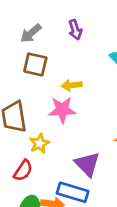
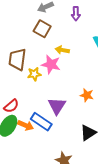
yellow star: (39, 143) -> (34, 74), moved
red semicircle: (23, 170) -> (11, 106), moved

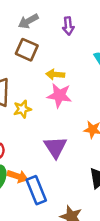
pink star: (51, 64) -> (59, 95), moved
blue rectangle: (41, 122) -> (36, 190), moved, turned 40

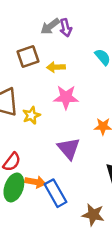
gray arrow: (28, 21) -> (50, 26), moved
brown square: (27, 50) -> (28, 56), turned -35
yellow arrow: (55, 74) -> (56, 67), moved

